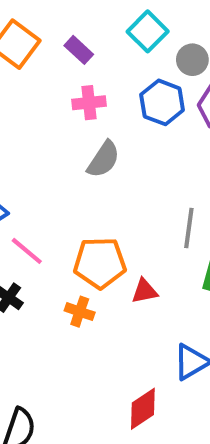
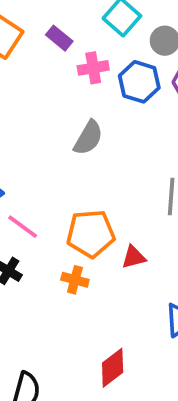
pink cross: (89, 103) -> (93, 68), moved
red diamond: (143, 409) -> (113, 368), moved

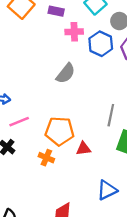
purple rectangle: (59, 38) -> (56, 11), turned -35
pink line: (23, 227) -> (19, 122), turned -66

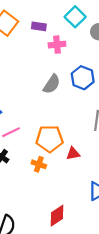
blue hexagon: (101, 44) -> (83, 78), moved

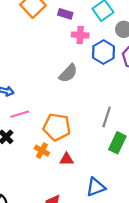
blue hexagon: (83, 78) -> (103, 52), moved
red triangle: (73, 154) -> (67, 159), moved

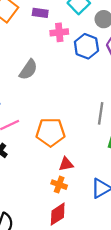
gray semicircle: (68, 73) -> (28, 70), moved
orange cross: (42, 151) -> (59, 185), moved

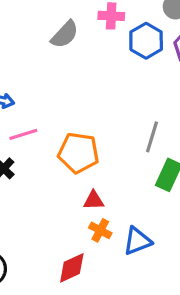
gray semicircle: (28, 70) -> (65, 34), moved
orange cross: (59, 185) -> (100, 230), moved

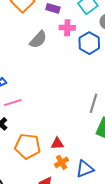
orange pentagon: (78, 153) -> (28, 146), moved
orange cross: (100, 230) -> (62, 162), turned 32

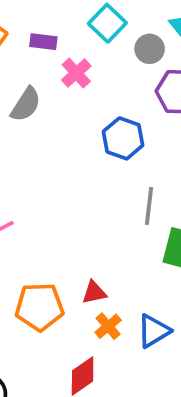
pink cross: (67, 28) -> (76, 73), turned -35
blue hexagon: (89, 43) -> (123, 138), moved

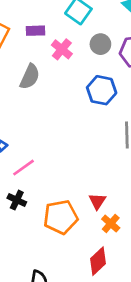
gray circle: (150, 49) -> (100, 44), moved
red triangle: (94, 292) -> (97, 201), turned -36

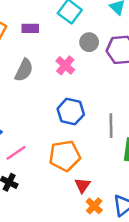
pink cross: (62, 49) -> (65, 65), moved
blue hexagon: (102, 90) -> (71, 112), moved
orange pentagon: (61, 217) -> (65, 156), moved

